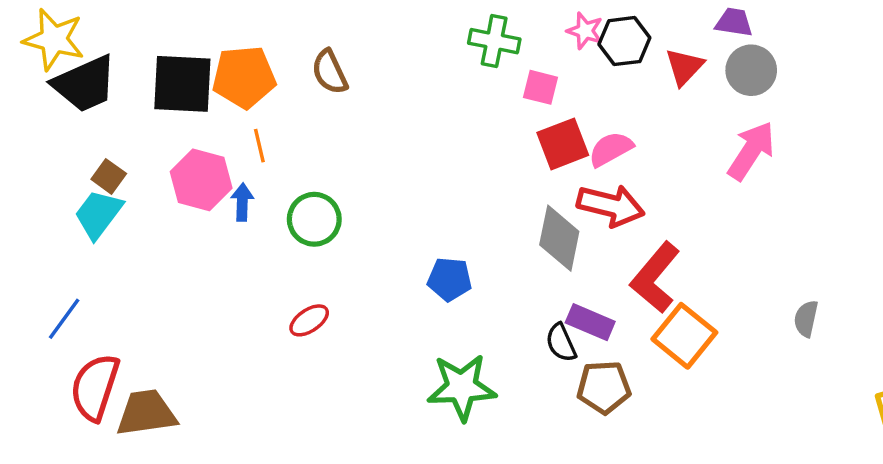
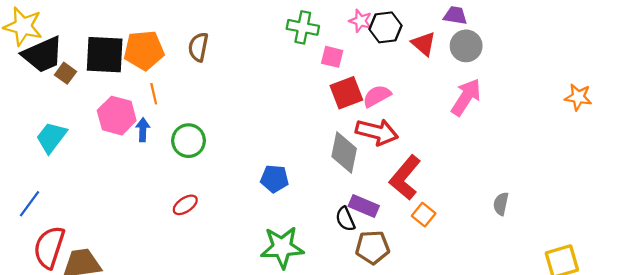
red triangle: (684, 67) -> (424, 44), turned -32
brown semicircle: (330, 72) -> (198, 47), turned 36
brown square: (109, 176) -> (65, 73), moved
orange square: (684, 336) -> (424, 215), size x0.6

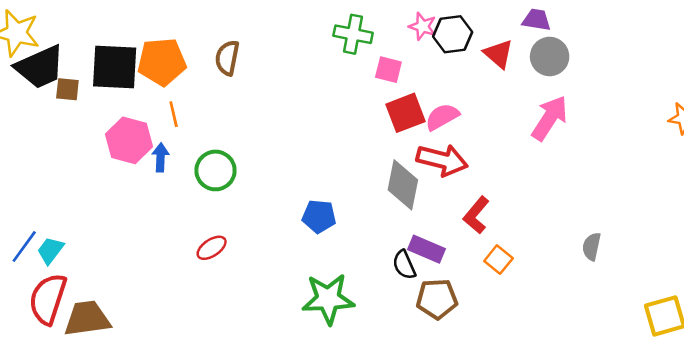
brown square: (65, 73) -> (67, 89), turned -30
cyan trapezoid: (51, 137) -> (50, 250), moved, size x0.7
red L-shape: (405, 178) -> (476, 215), size x0.7

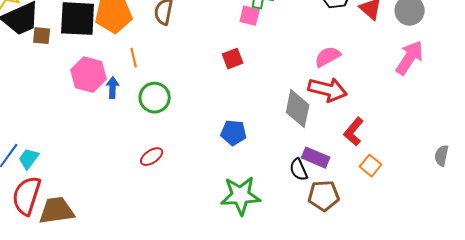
pink square: (388, 70) -> (250, 16), moved
red square: (405, 113) -> (233, 59), moved, size x0.7
orange line: (174, 114) -> (134, 58), moved

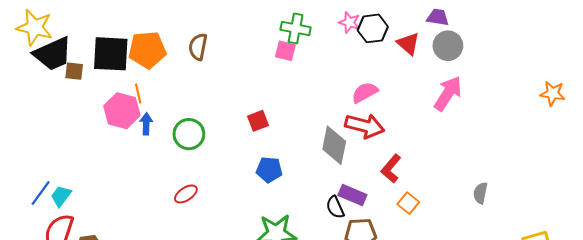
orange line: (134, 58) -> (138, 93), moved
red square: (233, 59) -> (258, 121), moved

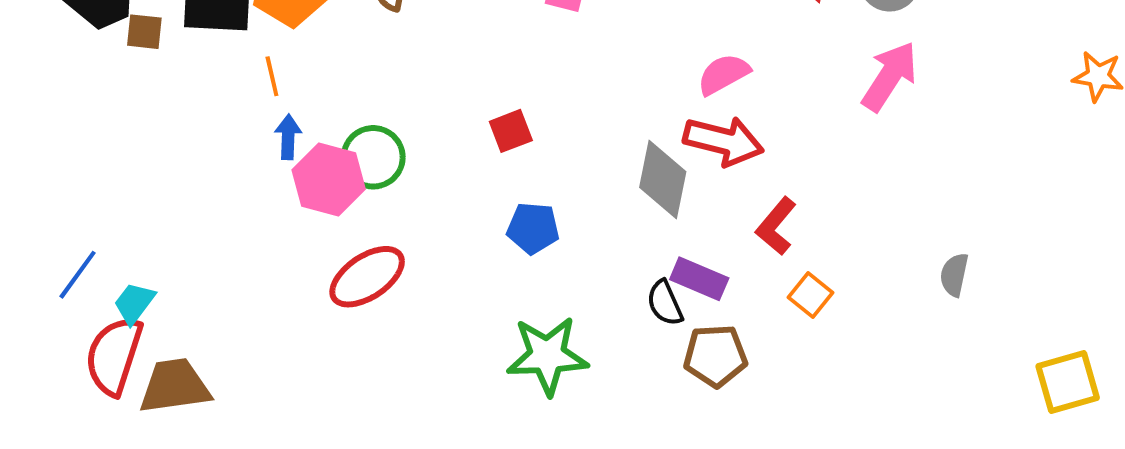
pink hexagon: (122, 111) -> (329, 180), moved
red ellipse: (186, 194) -> (367, 277), size x1.6
cyan trapezoid: (61, 196) -> (134, 303), moved

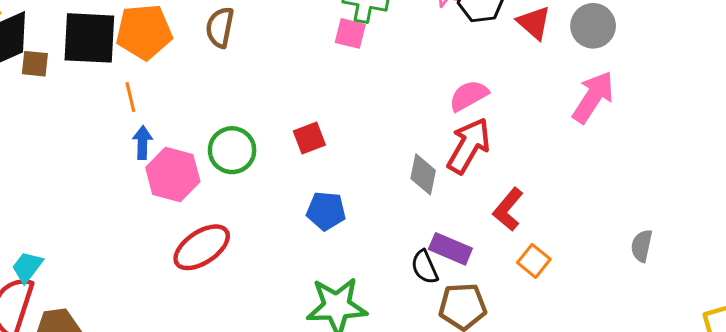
red arrow: (723, 141) -> (469, 146), turned -74
green circle: (373, 157) -> (232, 150), moved
gray diamond: (663, 180) -> (423, 174), size x0.7

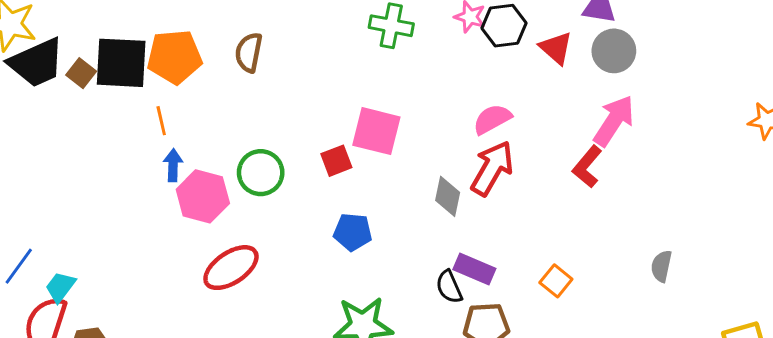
pink square: (350, 33) -> (376, 131), moved, size x1.6
brown square: (35, 64) -> (81, 73), moved, turned 32
red L-shape: (508, 209) -> (587, 167), moved

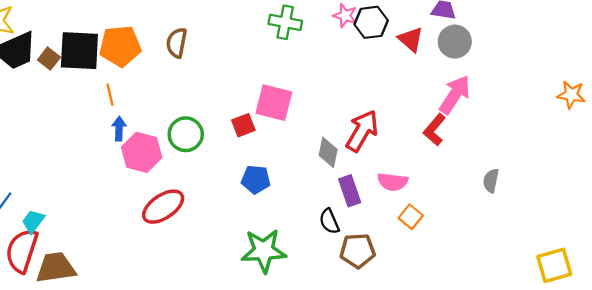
pink semicircle: (492, 119) -> (393, 182), moved, turned -144
gray semicircle: (661, 266) -> (491, 181), moved
purple rectangle: (474, 269) -> (350, 191), moved, turned 48

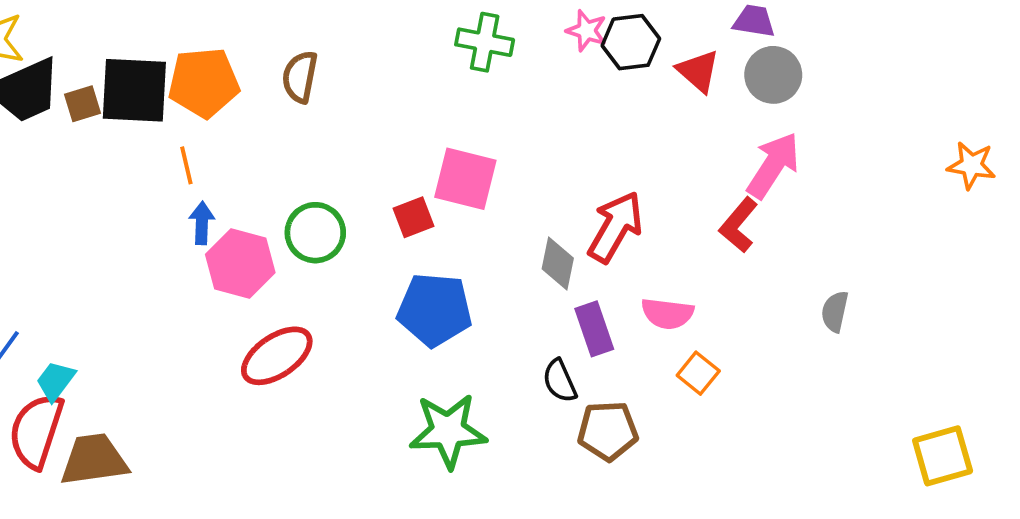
brown square: (49, 59) -> (82, 104), turned 35
blue pentagon: (256, 179) -> (435, 310), size x1.5

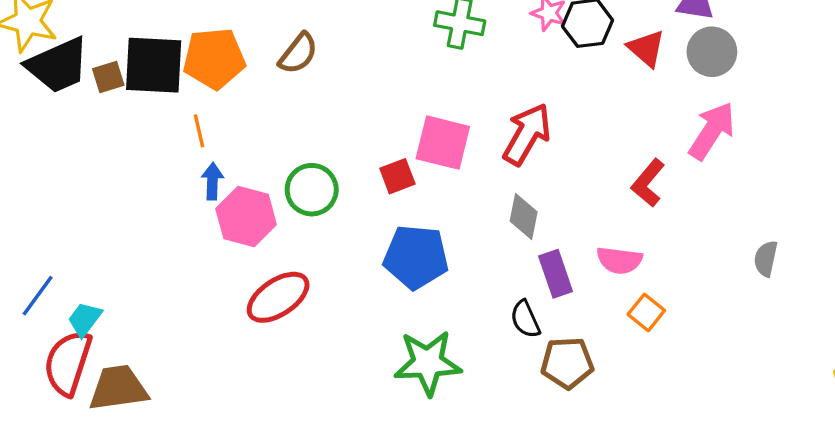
brown semicircle: (300, 77) -> (298, 53), turned -153
red L-shape: (739, 225) -> (648, 183), moved
red arrow: (615, 227) -> (527, 134), moved

